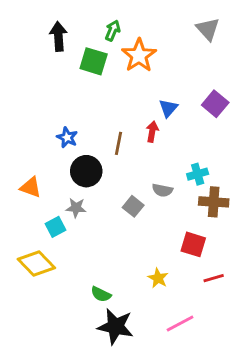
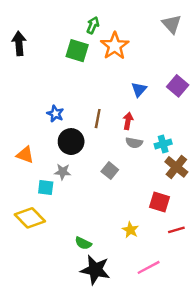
black arrow: (58, 36) -> (19, 43), moved
red arrow: (152, 132) -> (128, 121), moved
gray semicircle: (162, 190) -> (134, 143), moved
brown cross: (214, 202) -> (176, 167), turned 35
cyan square: (55, 227) -> (46, 188), turned 35

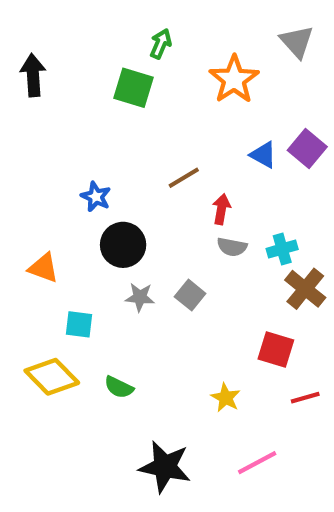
orange star: (115, 46) -> (234, 79), moved
blue triangle: (139, 89) -> (263, 155), moved, turned -42
brown line: (98, 119) -> (184, 178), moved, turned 48
gray star: (63, 172) -> (140, 297), moved
green semicircle: (83, 243) -> (119, 387), moved

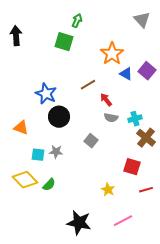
orange star: (234, 79) -> (112, 54), moved
blue star: (96, 197) -> (46, 94), size x1.5
red arrow: (221, 209) -> (106, 100), turned -48
gray star: (140, 297) -> (56, 152), moved
green semicircle: (119, 387) -> (49, 185), moved, turned -72

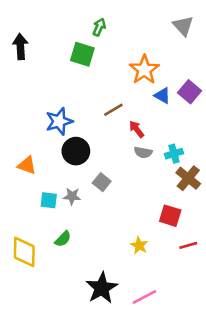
blue star: (46, 94) -> (59, 121), turned 30
gray square: (91, 141) -> (102, 182), moved
yellow diamond: (25, 180) -> (24, 252), moved, turned 45
pink line: (123, 221) -> (144, 297), moved
black star: (79, 223) -> (102, 288), turned 30

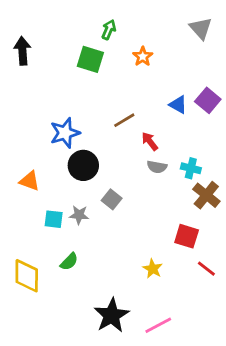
orange star: (144, 70) -> (143, 57), moved, size x0.6
cyan cross: (174, 154) -> (191, 168), turned 30
red line: (188, 245) -> (206, 269), turned 54

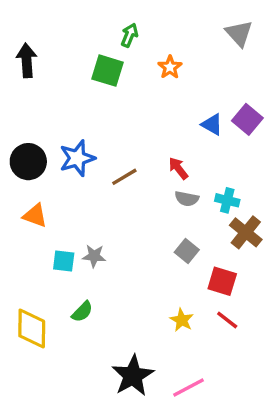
brown line: (124, 120) -> (124, 177), moved
black circle: (83, 165) -> (28, 162), moved
gray square: (112, 199) -> (187, 251), moved
red line: (206, 269) -> (227, 320), moved

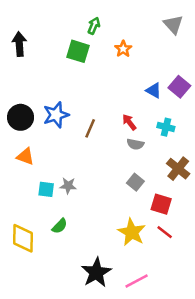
brown line: (124, 177) -> (90, 128), turned -36
cyan cross: (227, 200) -> (166, 127), moved
yellow star: (182, 320) -> (132, 232), size x1.6

